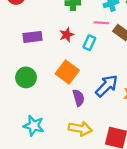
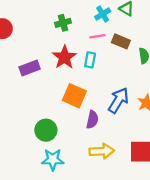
red star: (67, 35) -> (64, 57), size x1.5
green circle: (26, 77) -> (46, 130), moved
purple semicircle: (79, 98) -> (92, 120), turned 42

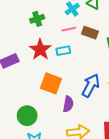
cyan rectangle: (90, 60) -> (63, 51), turned 72

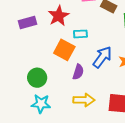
cyan rectangle: (63, 51) -> (80, 34), moved

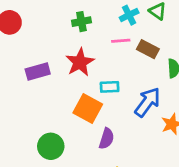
blue arrow: (102, 57) -> (147, 102), moved

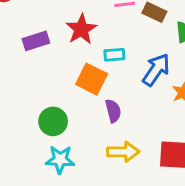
purple semicircle: (106, 139) -> (113, 111), turned -30

